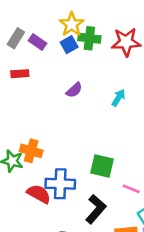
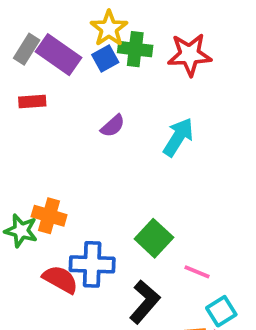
purple rectangle: (37, 42) -> (58, 55), size x1.6
cyan arrow: (118, 98) -> (178, 137), size x1.5
green square: (102, 166) -> (154, 238), turned 30

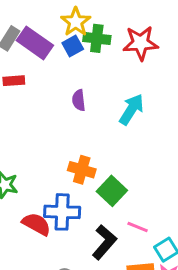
purple semicircle: (113, 126) -> (79, 100), turned 125
orange cross: (49, 216) -> (82, 170), moved
pink line: (197, 272) -> (138, 227), moved

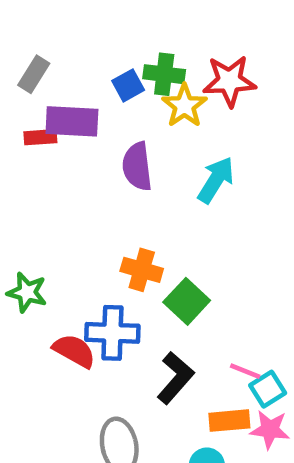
yellow star: (76, 22) -> (184, 106), moved
purple rectangle: (35, 43) -> (72, 121), moved, turned -32
purple semicircle: (79, 100) -> (137, 166), size x1.5
pink line: (138, 227) -> (245, 371), moved

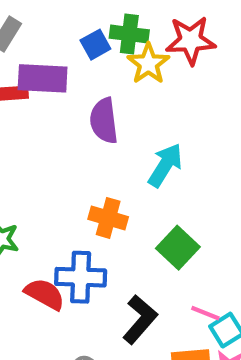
cyan arrow: (216, 180) -> (165, 165), moved
green square: (187, 301) -> (178, 248), moved

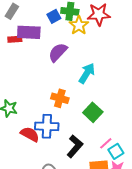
purple semicircle: (104, 121) -> (58, 52), turned 50
pink line: (205, 313) -> (106, 143), turned -64

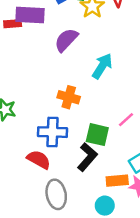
green square: (93, 112) -> (97, 135), moved, turned -30
red semicircle: (30, 134) -> (39, 159), moved
pink line: (106, 143) -> (126, 120), moved

